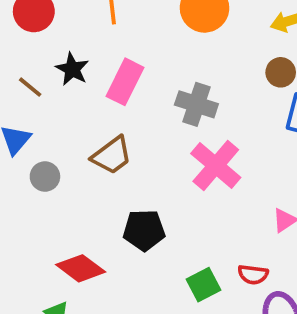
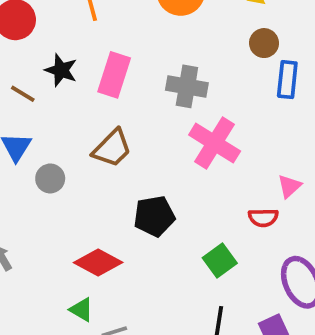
red semicircle: (253, 274) -> (263, 218), moved

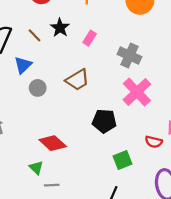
pink rectangle: (114, 75) -> (90, 38), size x0.6
black pentagon: (154, 216) -> (104, 121), moved

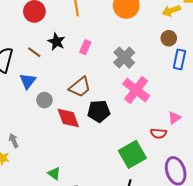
gray cross: (129, 56) -> (124, 58), turned 30
black pentagon: (104, 121) -> (99, 111), moved
red diamond: (53, 143) -> (68, 118), moved, turned 35
green square: (123, 160) -> (132, 154), size x1.5

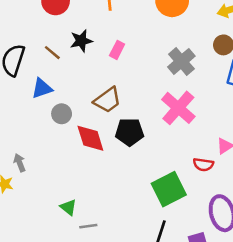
black star: (56, 42) -> (81, 41), turned 30
gray cross: (124, 58) -> (181, 61), moved
blue triangle: (28, 81) -> (42, 88), turned 30

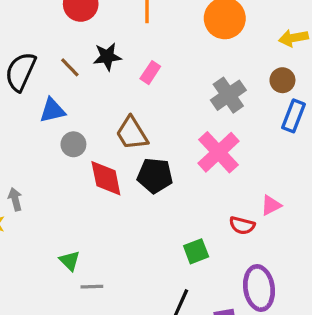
brown trapezoid: (107, 100) -> (132, 133), turned 88
green square: (169, 189) -> (196, 251), size x0.6

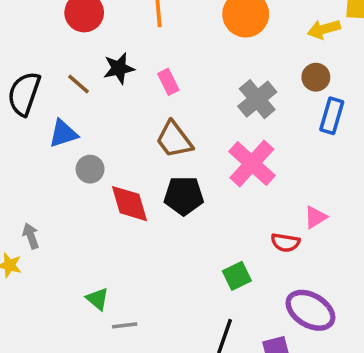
pink rectangle: (150, 73) -> (168, 82), turned -55
brown trapezoid: (132, 133) -> (174, 140), moved
purple ellipse: (259, 288) -> (310, 310), turned -45

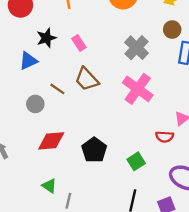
brown line: (78, 84) -> (57, 89), moved
blue triangle: (63, 134) -> (28, 61), moved
black pentagon: (184, 196) -> (94, 150), moved, turned -30
red diamond: (129, 204) -> (51, 141), moved, turned -72
gray line: (125, 325) -> (68, 201), turned -63

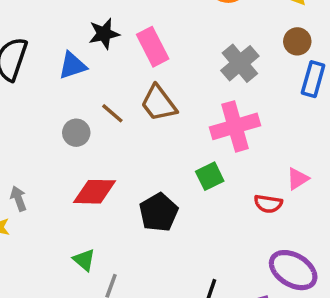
pink rectangle: (79, 43) -> (153, 47), size x1.5
pink cross: (138, 89) -> (235, 126), turned 32
green square: (136, 161) -> (210, 176), moved

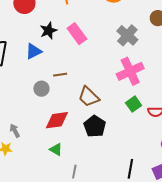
brown trapezoid: (159, 103) -> (89, 97), moved
brown line: (112, 113) -> (60, 75), turned -40
green square: (210, 176) -> (134, 104), moved
green triangle: (84, 260) -> (56, 149), moved

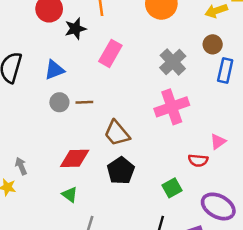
black star: (48, 31) -> (75, 29), moved
pink rectangle: (77, 34) -> (110, 53), turned 60
gray circle: (41, 89) -> (59, 102), moved
green square: (134, 104) -> (172, 188), moved

